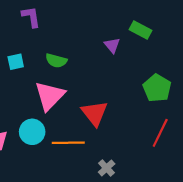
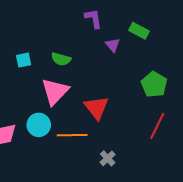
purple L-shape: (31, 17) -> (93, 19), moved

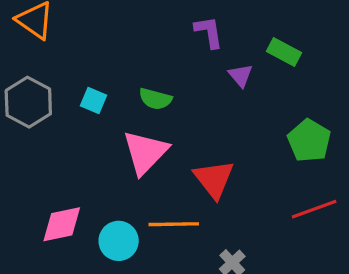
cyan square: (24, 60) -> (93, 100), turned 35
cyan circle: (39, 125) -> (119, 241), moved
red line: (157, 126) -> (314, 209), turned 44

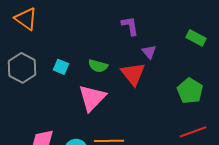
green rectangle: (284, 52) -> (196, 38), moved
red triangle: (214, 179) -> (133, 74), moved

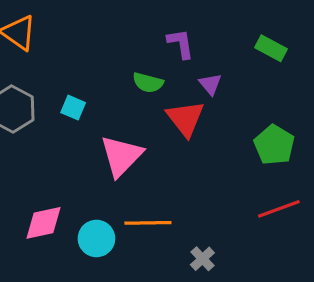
green rectangle: (196, 38) -> (271, 48), moved
green semicircle: (98, 66) -> (148, 83), moved

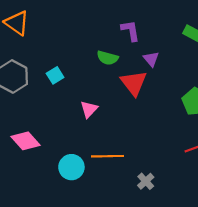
cyan square: (73, 108) -> (55, 75), turned 35
pink triangle: (121, 156) -> (89, 109), size x0.6
pink diamond: (43, 223) -> (26, 141), moved, turned 60

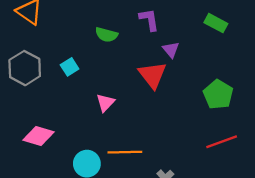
green semicircle: (107, 58) -> (106, 35), moved
pink diamond: (26, 141) -> (38, 136), turned -32

